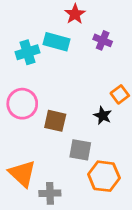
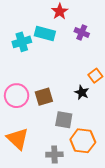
pink circle: (22, 104) -> (17, 96), moved
brown square: (55, 121) -> (44, 97), turned -30
gray cross: (50, 193) -> (54, 154), moved

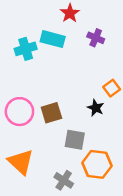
gray cross: (54, 154) -> (64, 180), turned 35

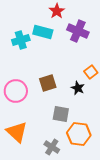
purple cross: (96, 38) -> (78, 31), size x1.5
brown square: (51, 113) -> (48, 83), moved

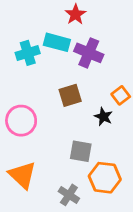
purple cross: (78, 31) -> (89, 53), moved
brown square: (48, 83) -> (70, 95), moved

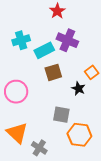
cyan rectangle: (57, 42) -> (44, 50), moved, turned -42
gray cross: (69, 195) -> (39, 148), moved

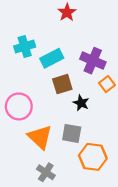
purple cross: (67, 40) -> (93, 61), moved
black star: (78, 89) -> (81, 103), moved
orange triangle: (17, 133) -> (40, 137), moved

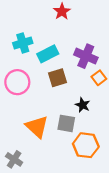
black star: (81, 103) -> (83, 105), moved
pink circle: (19, 106) -> (17, 82), moved
gray cross: (46, 172) -> (14, 159), moved

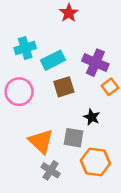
gray cross: (14, 159) -> (51, 170), moved

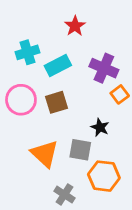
red star: (69, 13) -> (75, 26), moved
brown square: (64, 87) -> (57, 102), moved
gray cross: (51, 170) -> (64, 195), moved

